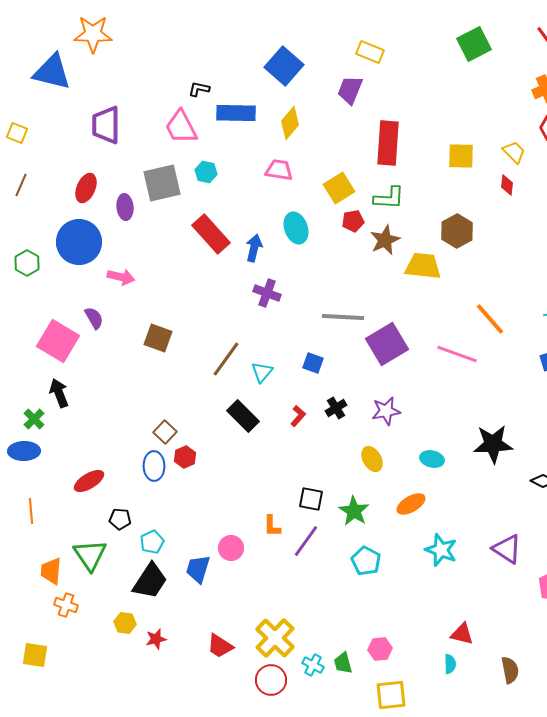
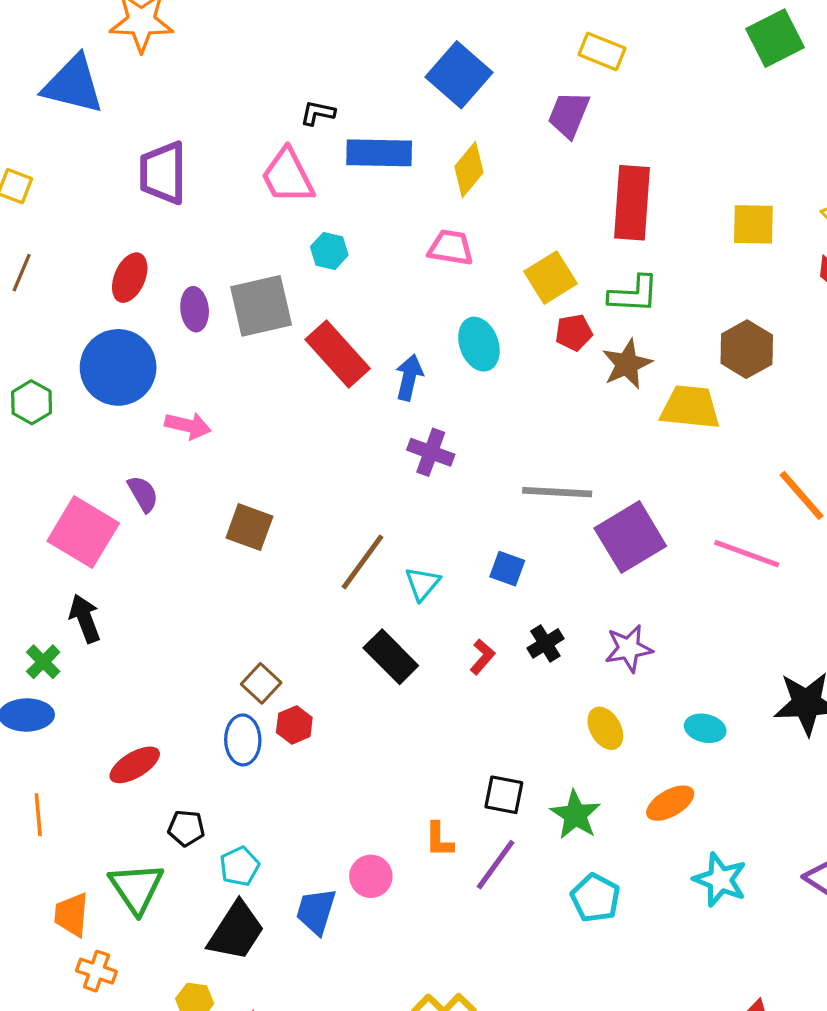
gray square: (162, 183) -> (261, 306), moved

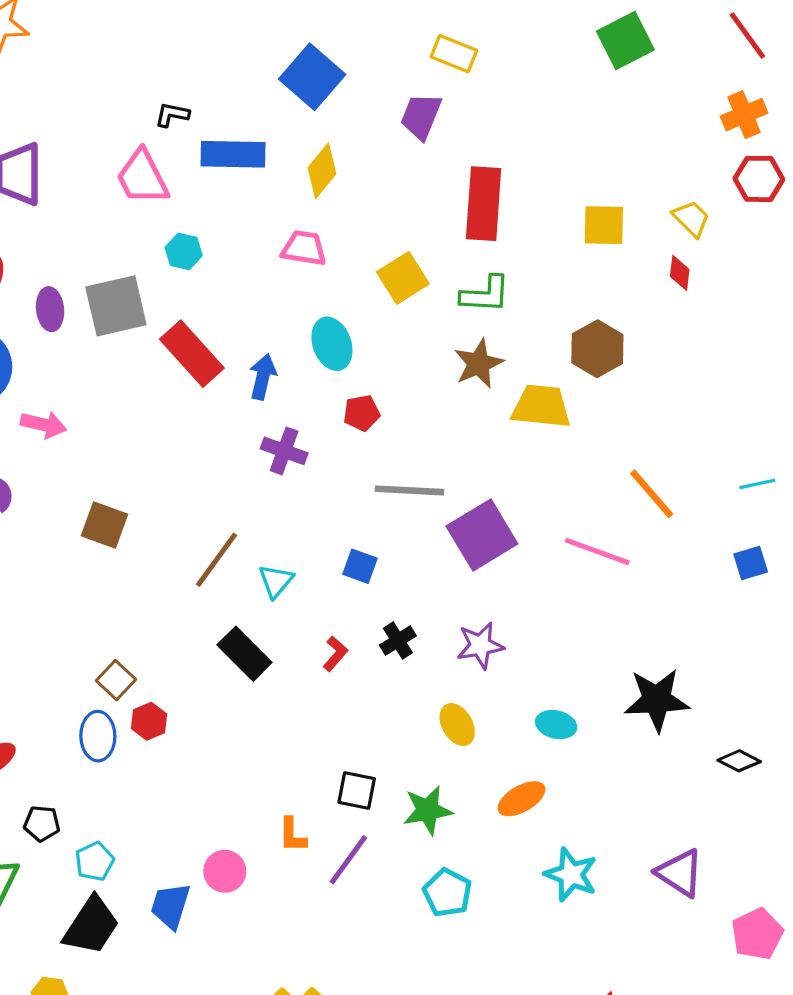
red pentagon: (574, 332) -> (362, 413), moved
green star: (575, 815) -> (428, 810), turned 30

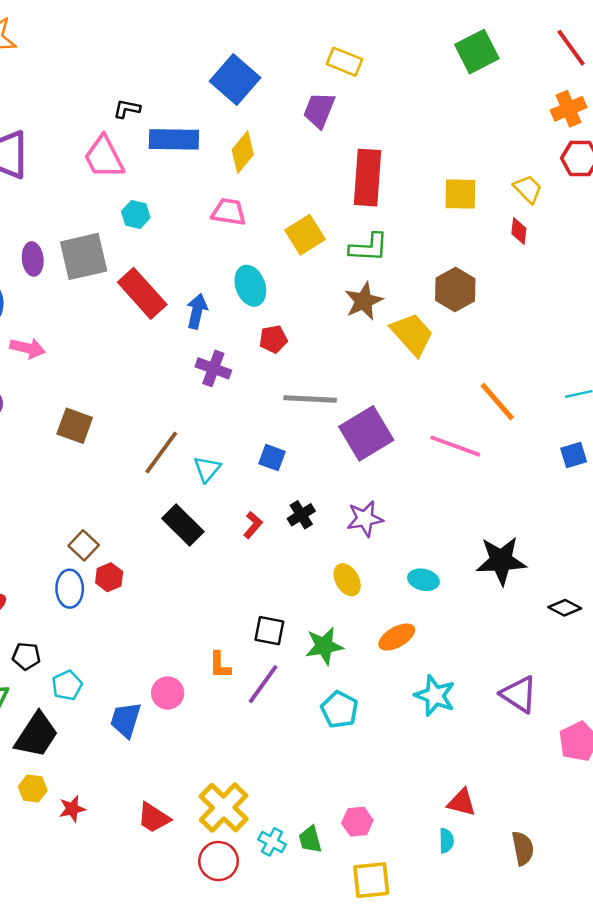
yellow trapezoid: (541, 406) -> (412, 334), turned 42
black trapezoid: (91, 926) -> (37, 735), moved

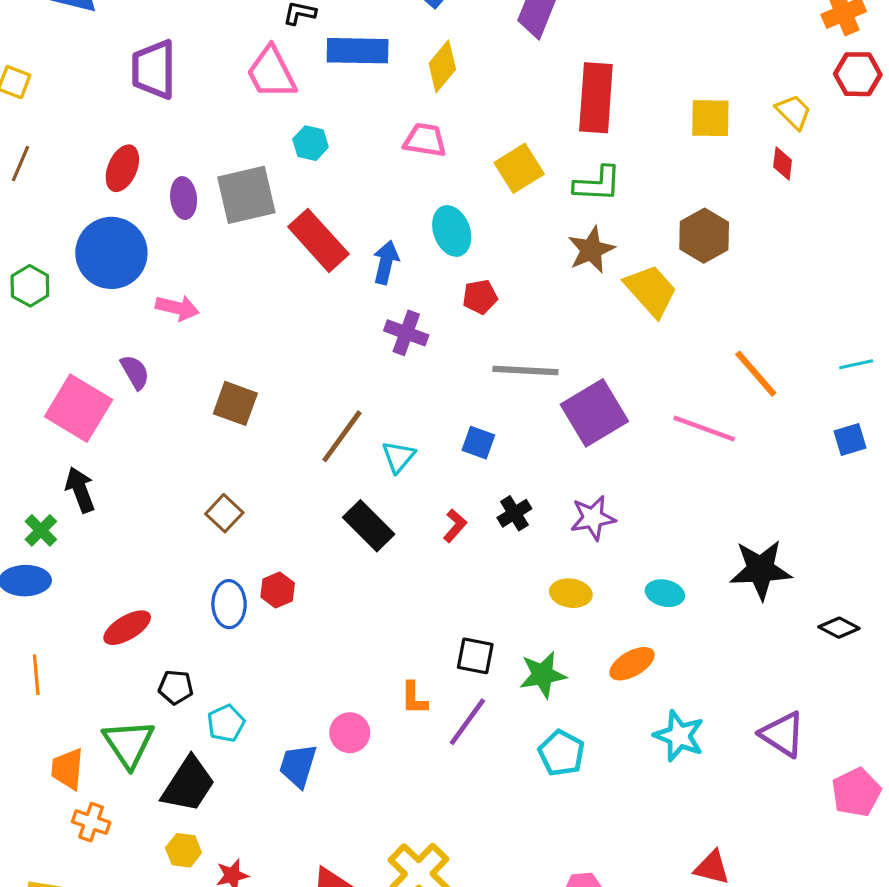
brown square: (84, 545) -> (224, 513), moved
yellow ellipse: (347, 580) -> (571, 593), turned -52

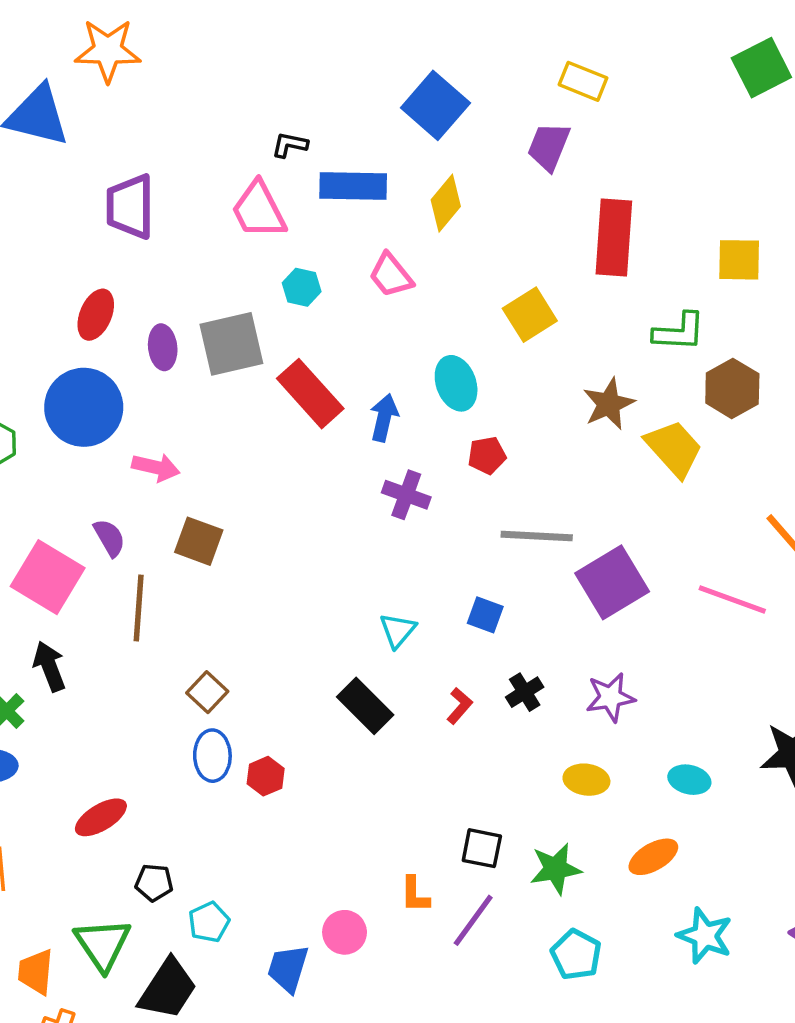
pink trapezoid: (425, 140) -> (391, 275), moved, turned -138
green L-shape: (597, 184) -> (679, 332), moved
brown square: (235, 403) -> (199, 541), moved
brown line: (342, 436) -> (139, 608), moved, turned -32
blue ellipse: (229, 604) -> (212, 756), moved

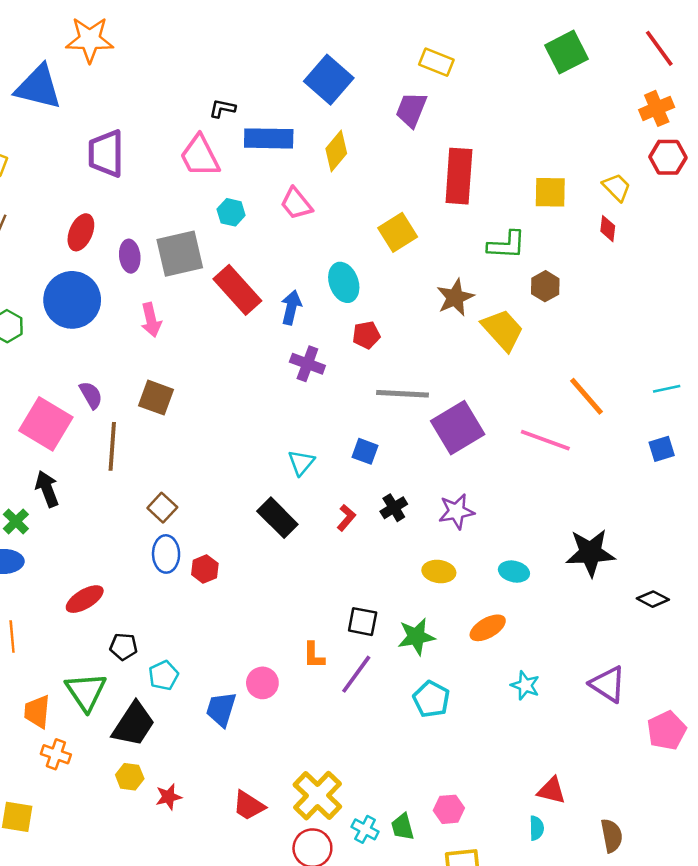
brown hexagon: (732, 388) -> (545, 286), size x0.7
pink arrow: (156, 467) -> (151, 320), moved, turned 64
cyan star: (705, 936) -> (525, 685), size x0.7

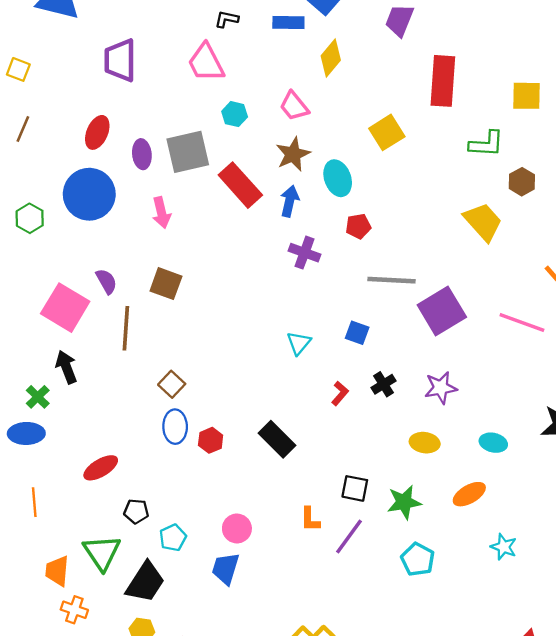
blue rectangle: (269, 138) -> (288, 23), moved, size x0.7
brown star: (455, 297) -> (293, 154), moved
black rectangle: (277, 518) -> (277, 439), moved
pink circle: (262, 683) -> (237, 528), moved

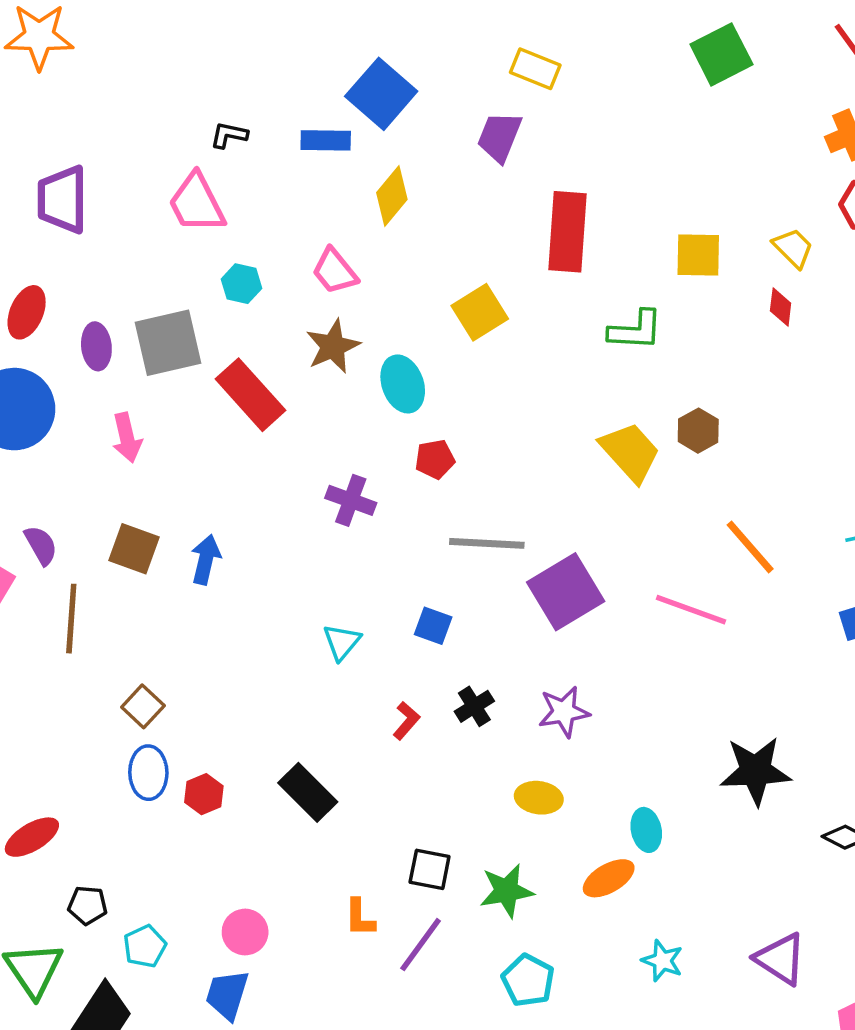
brown hexagon: (522, 182) -> (698, 431), moved
blue arrow: (290, 201) -> (206, 559), moved
cyan ellipse: (493, 443) -> (646, 830), moved, turned 65

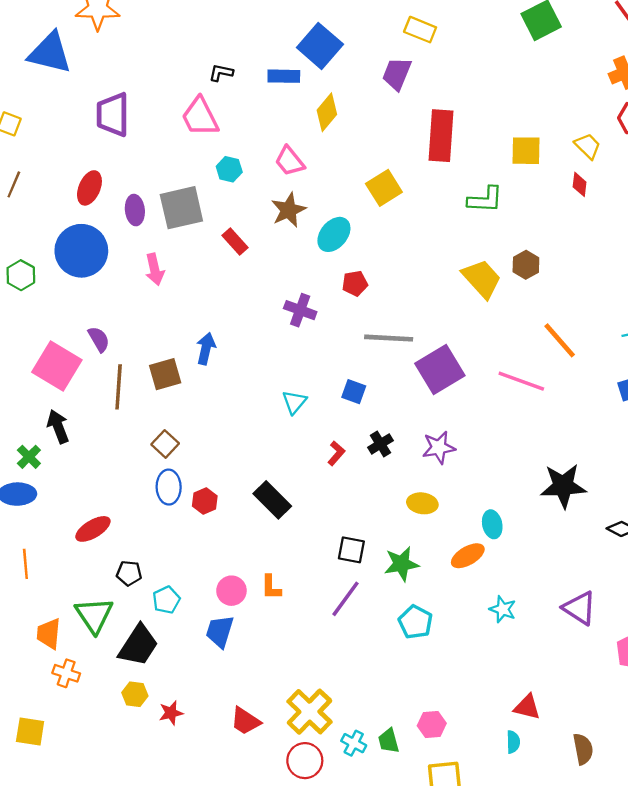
cyan ellipse: (403, 384) -> (334, 234), turned 60
red rectangle: (250, 395) -> (235, 241), size x0.6
brown square: (134, 549) -> (165, 374), moved, turned -36
orange L-shape: (360, 918) -> (271, 587), moved

